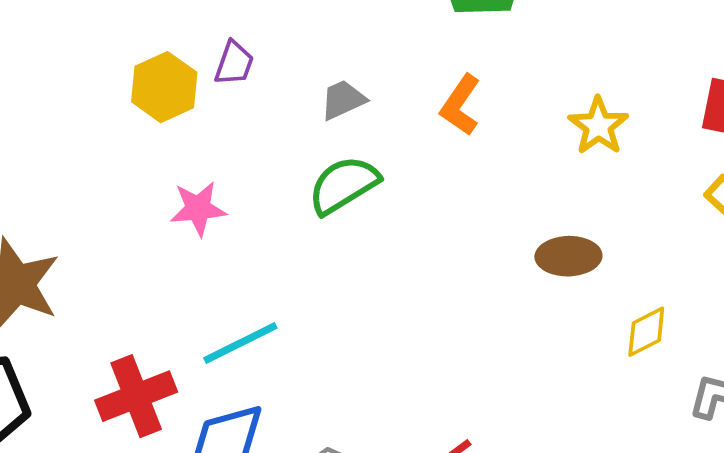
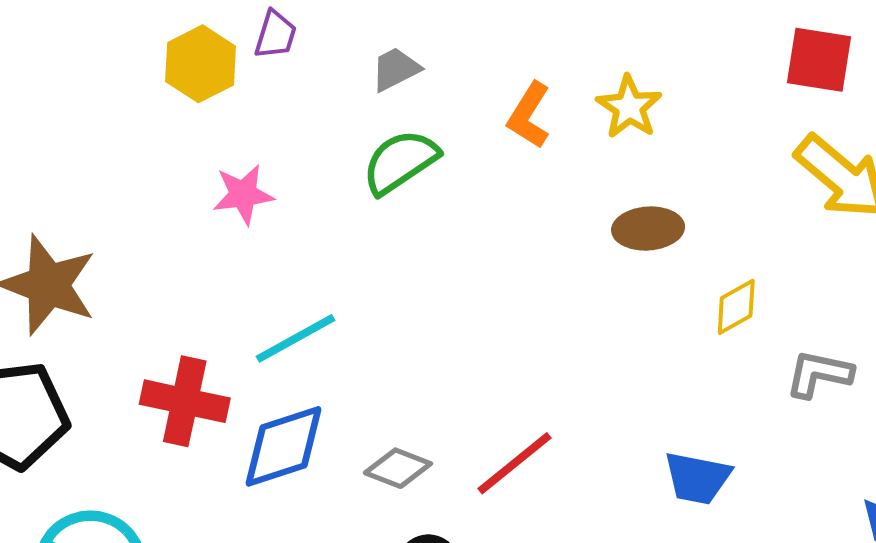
orange L-shape: (460, 105) -> (529, 115), moved
yellow star: (598, 126) -> (629, 107), moved
red cross: (136, 396) -> (185, 401), turned 36

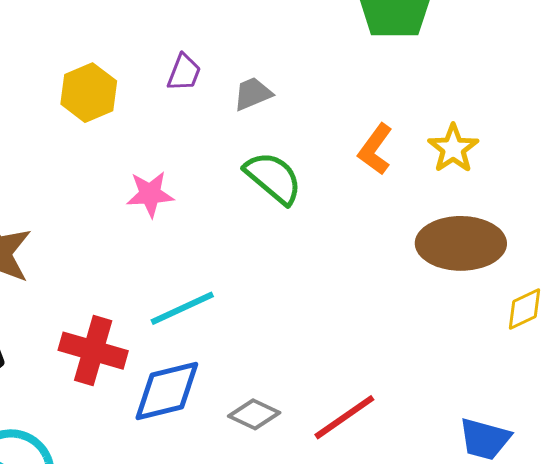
yellow hexagon: (201, 64) -> (89, 93), moved
gray trapezoid: (396, 69) -> (253, 94), moved
green semicircle: (400, 162) -> (273, 178), turned 70
brown ellipse: (648, 229) -> (461, 243), size x1.6

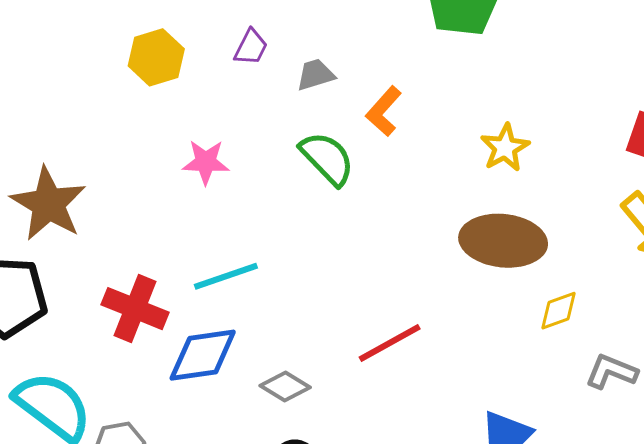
orange L-shape: (375, 149) -> (384, 111), moved
red line: (344, 417) -> (390, 343), moved

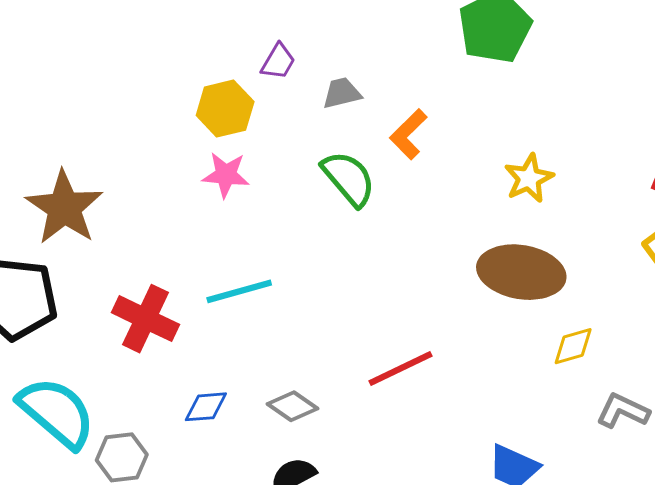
yellow hexagon: (156, 57) -> (225, 109), moved
blue diamond: (203, 355) -> (206, 407), moved, size x0.6

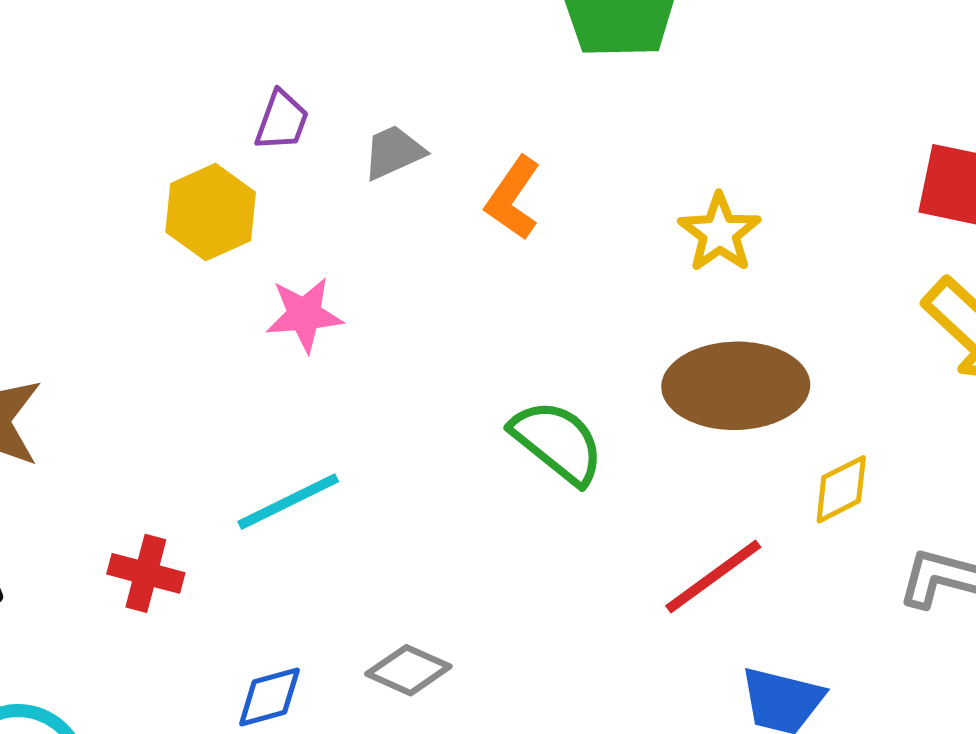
pink star: (226, 175) -> (304, 315), moved
green semicircle: (349, 178) -> (557, 442), moved
red cross: (145, 319) -> (146, 573), size x0.7
red line: (401, 369) -> (713, 577), moved

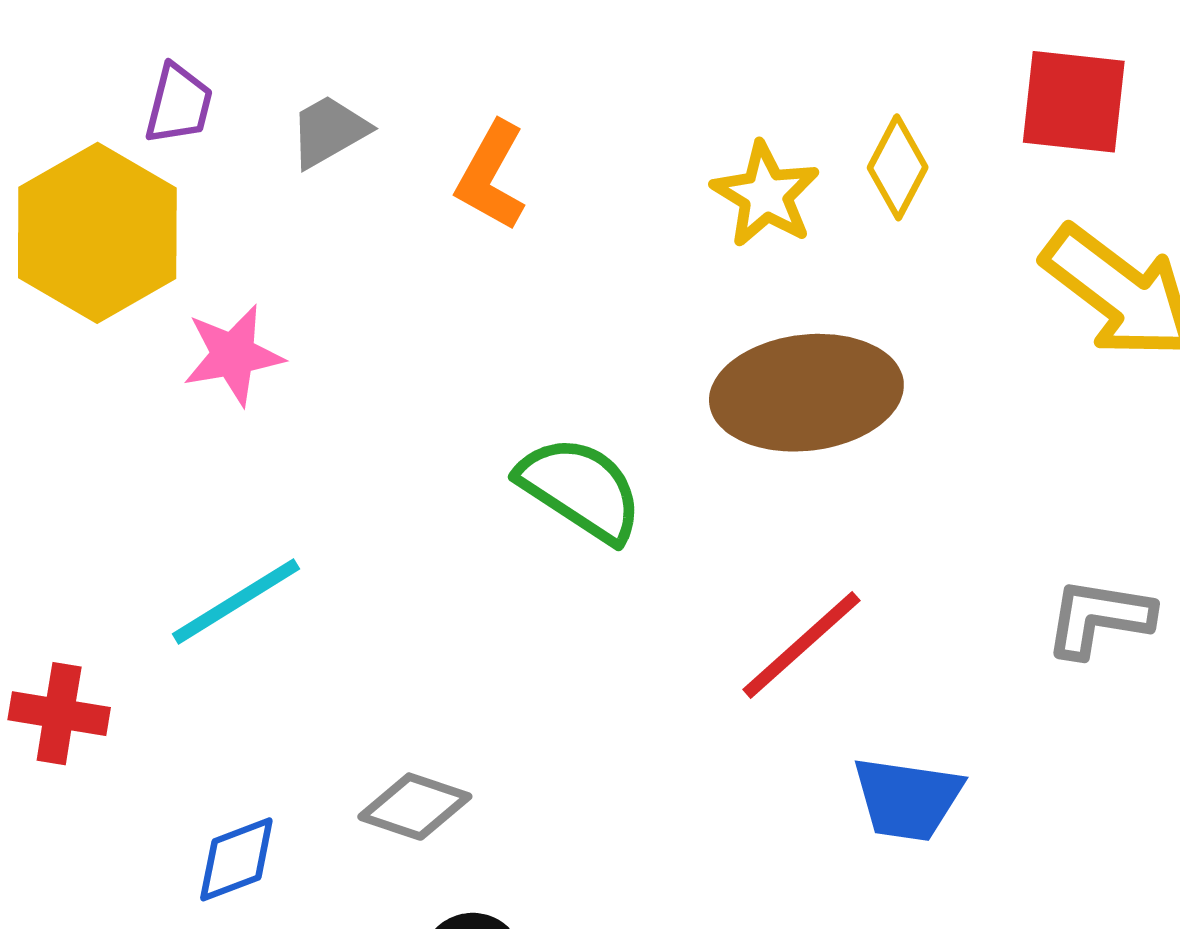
yellow hexagon: (211, 212) -> (97, 233), size x1.4
yellow diamond: (841, 489) -> (898, 167), moved, turned -30

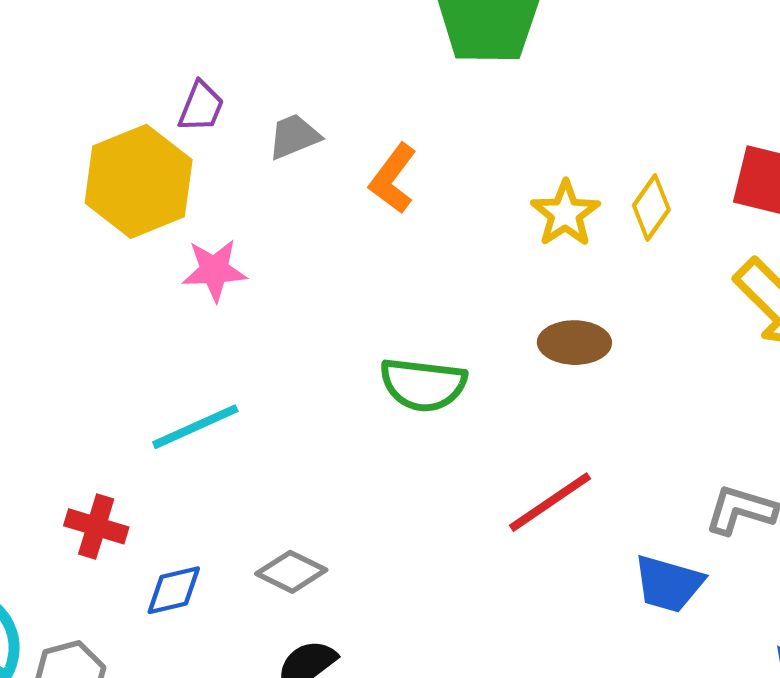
brown ellipse: (806, 393) -> (574, 343), size x0.6
green semicircle: (580, 489) -> (423, 385), turned 146
red cross: (59, 714) -> (96, 526), moved
blue trapezoid: (907, 799) -> (669, 584), moved

